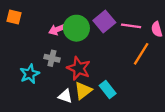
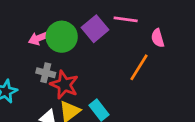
pink line: (131, 26) -> (126, 19), moved
gray cross: (52, 58) -> (46, 73), moved

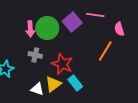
pink arrow: (39, 38) -> (30, 29), turned -70
red star: (64, 85) -> (62, 64), moved

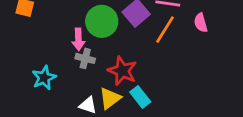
pink arrow: (30, 29) -> (78, 39), moved
orange line: (105, 51) -> (165, 30), moved

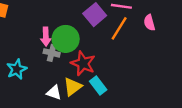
green circle: (102, 21) -> (66, 39), moved

